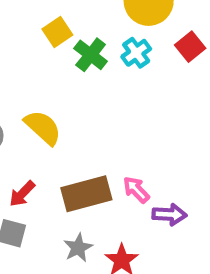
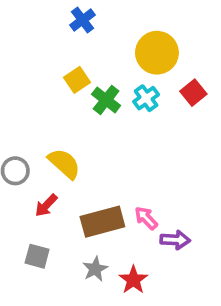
red arrow: (22, 194) -> (46, 205), moved

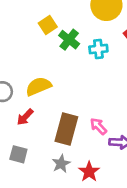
cyan cross: (146, 98) -> (98, 49), moved, turned 30
yellow semicircle: (64, 164) -> (38, 86), turned -65
brown rectangle: (102, 222) -> (66, 129), turned -60

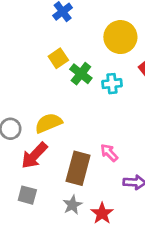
red arrow: (25, 117) -> (34, 156), size x1.5
pink arrow: (98, 126) -> (109, 153), moved

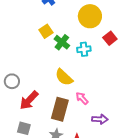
yellow semicircle: (48, 123) -> (64, 77), moved, turned -114

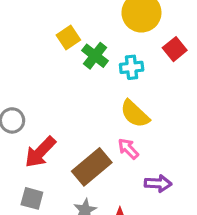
yellow semicircle: (64, 77) -> (135, 114), moved
brown rectangle: (60, 109) -> (92, 167), turned 35

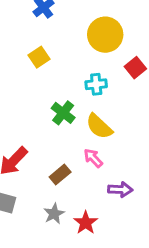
green cross: (95, 56) -> (63, 113), moved
brown rectangle: (92, 167) -> (60, 175), size x0.6

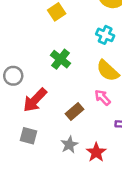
cyan cross: (96, 84) -> (105, 35), turned 30
green cross: (63, 113) -> (60, 59), moved

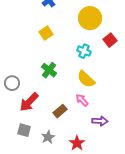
gray star: (69, 145) -> (48, 137), moved

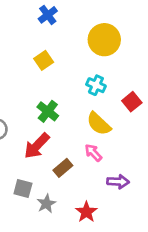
red square: (110, 40) -> (132, 102), moved
red arrow: (29, 102) -> (37, 146), moved
gray square: (24, 130) -> (23, 189), moved

